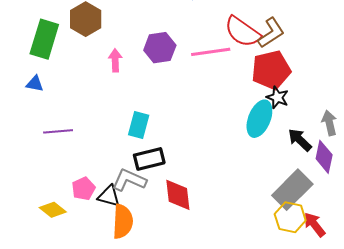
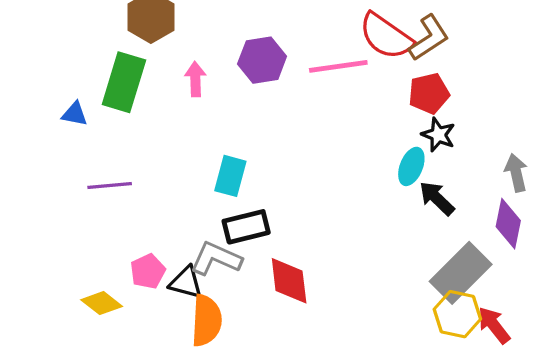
green rectangle: (44, 39) -> (124, 82), moved
red pentagon: (271, 70) -> (429, 93), size x0.7
cyan ellipse: (259, 119) -> (411, 166), size x0.7
black arrow: (300, 140) -> (437, 198), moved

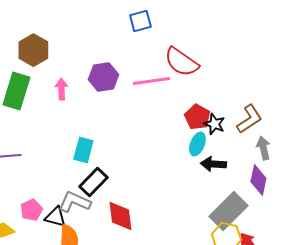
brown L-shape: (429, 38) -> (249, 119), moved
red pentagon: (429, 93) -> (197, 117), moved, turned -30
black arrow: (437, 198) -> (213, 164), turned -40
black rectangle: (246, 227) -> (93, 182), turned -32

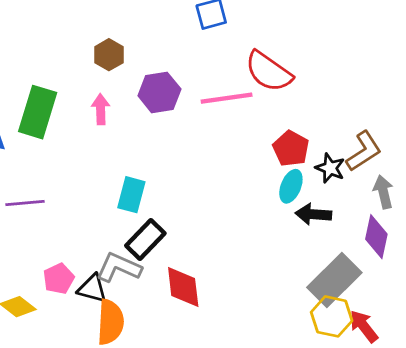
brown hexagon: (33, 50) -> (109, 55), moved, size x0.7
black star: (214, 124) -> (330, 168), moved

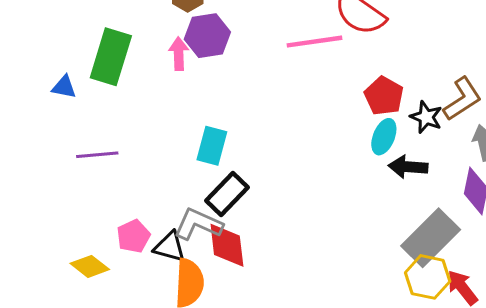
purple hexagon: (159, 92) -> (207, 36), moved
red diamond: (183, 287) -> (227, 245), moved

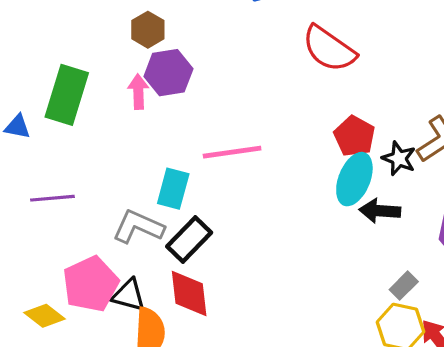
pink line: (314, 42) -> (232, 152), moved
cyan ellipse: (384, 137) -> (354, 179), size x1.4
gray L-shape: (198, 224) -> (138, 227), moved
pink pentagon: (133, 236) -> (91, 284), size x1.6
gray rectangle: (431, 238) -> (404, 286), size x0.5

